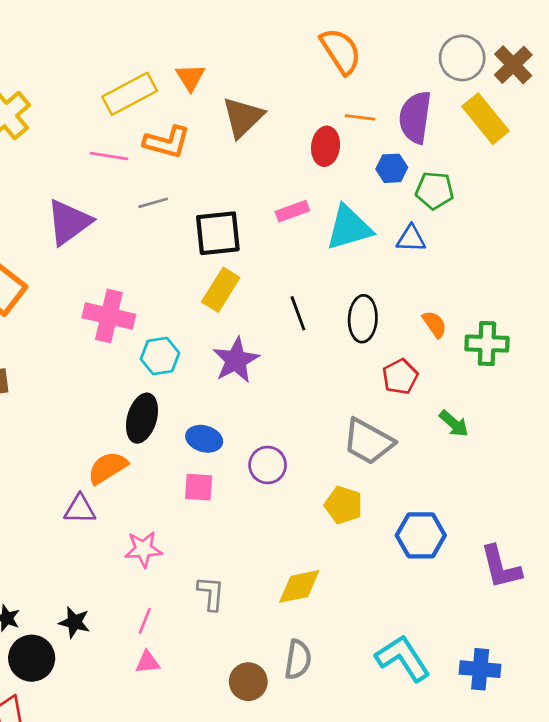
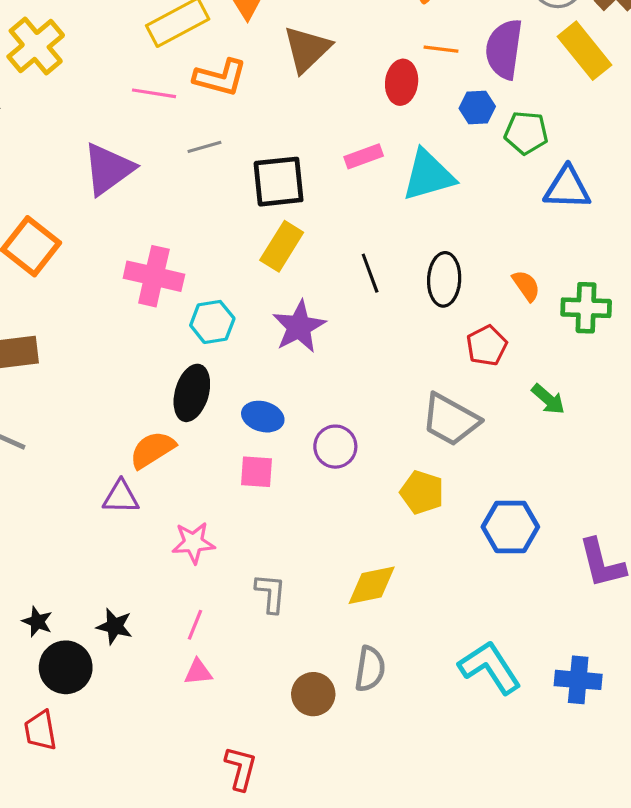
blue triangle: (411, 239) -> (567, 188), moved, size x1.4

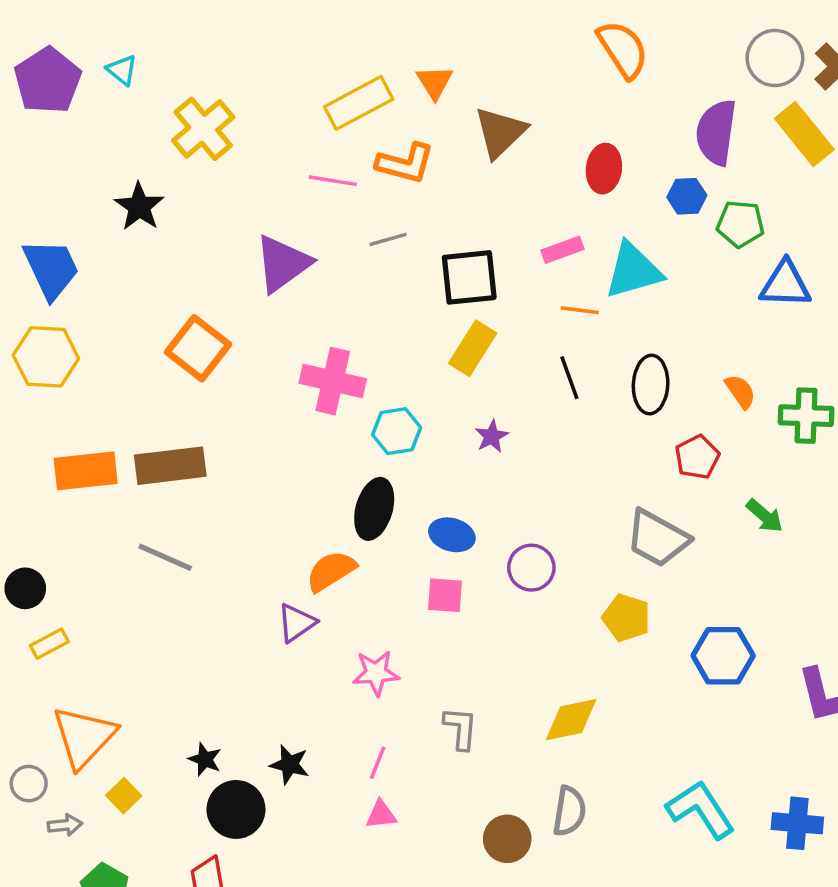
orange line: (441, 49) -> (580, 310), moved
purple star: (299, 327) -> (492, 436), size x0.6
purple triangle: (121, 497) -> (296, 623), turned -36

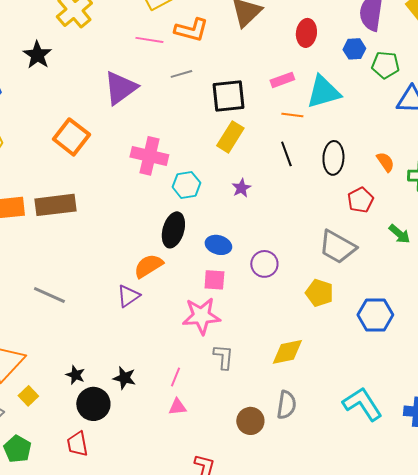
gray line: (165, 557) -> (49, 295), moved
pink star: (376, 673) -> (201, 316), moved, size x1.4

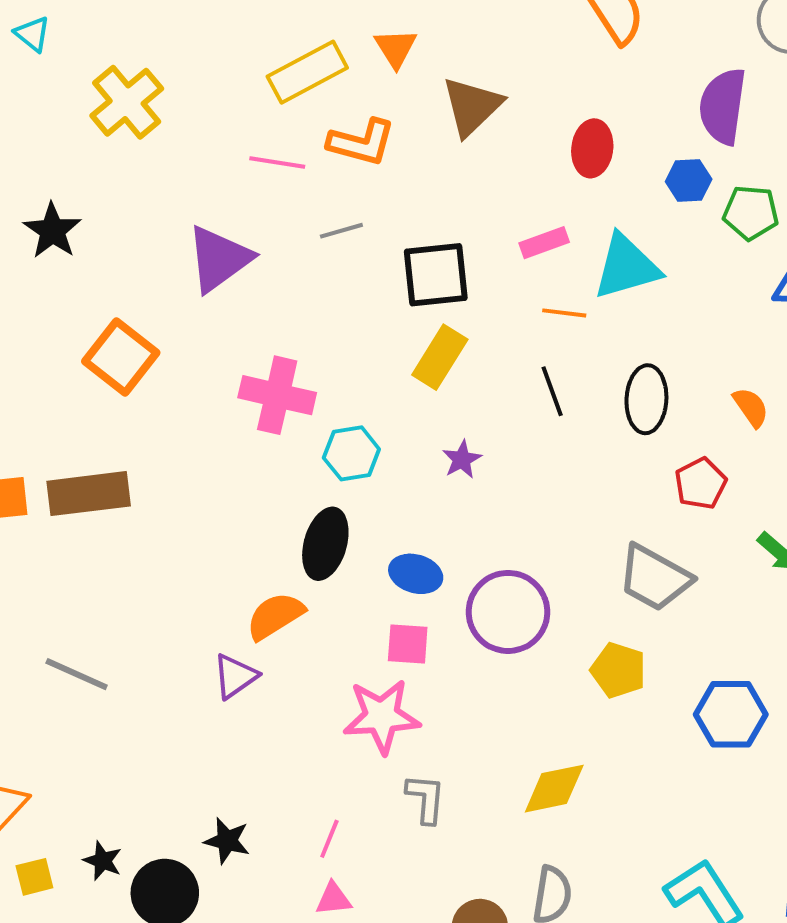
black star: (37, 55) -> (52, 231), moved
purple circle: (264, 264) -> (508, 612), size x1.5
black star: (75, 375) -> (103, 861), moved
yellow square: (28, 396) -> (34, 877), turned 30

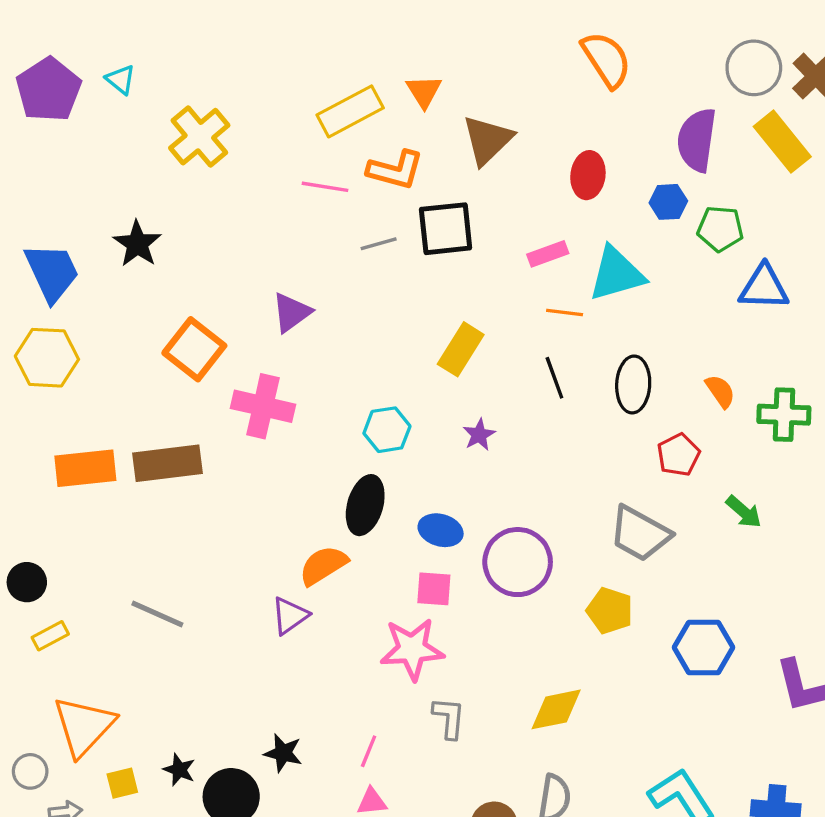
purple triangle: (219, 259) -> (291, 312), moved, size x0.7
black square: (436, 275) -> (446, 229), moved
pink cross: (277, 395) -> (263, 406), moved

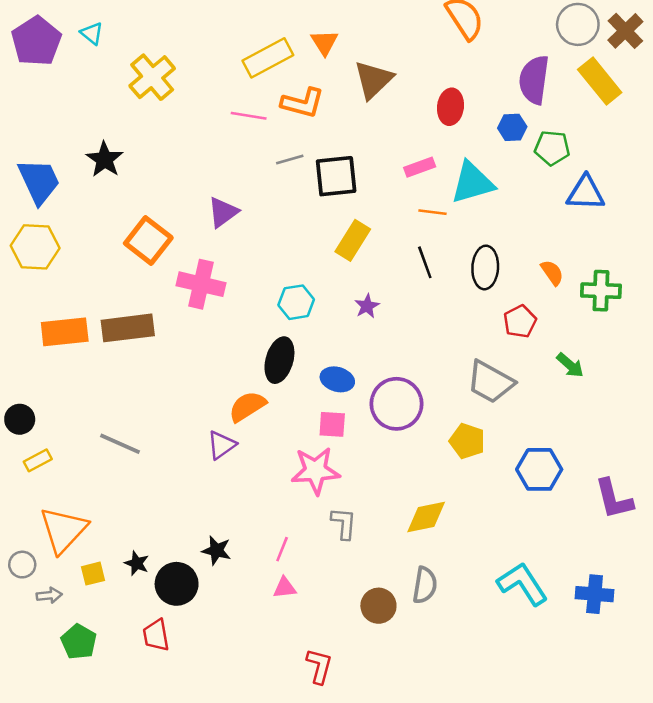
black square: (446, 229) -> (336, 176), moved

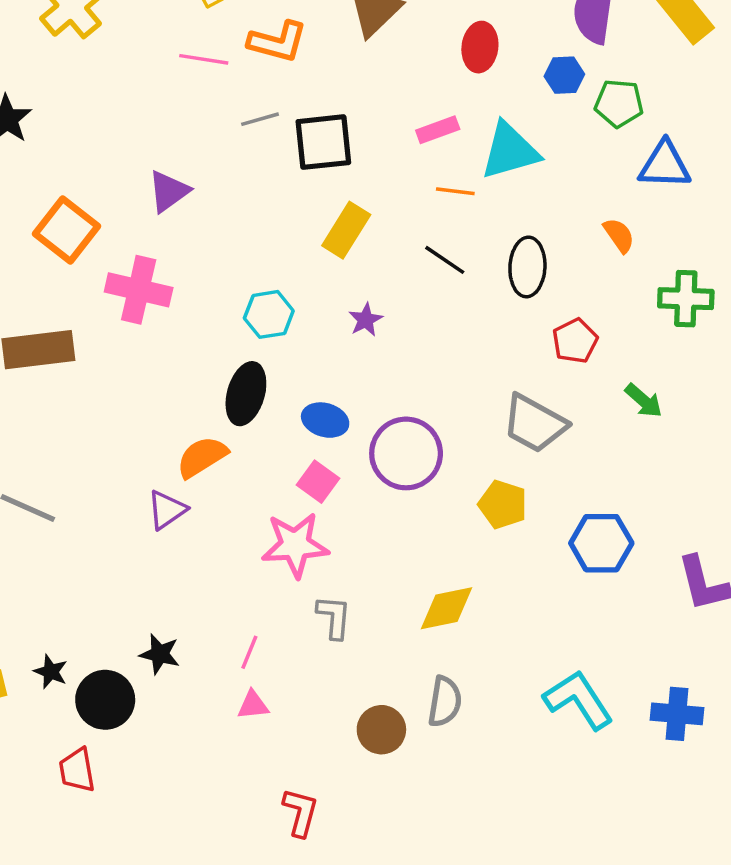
black line: (425, 262) -> (445, 260), turned -36
orange semicircle: (552, 273) -> (619, 235), moved
pink square: (332, 424) -> (318, 482), turned 32

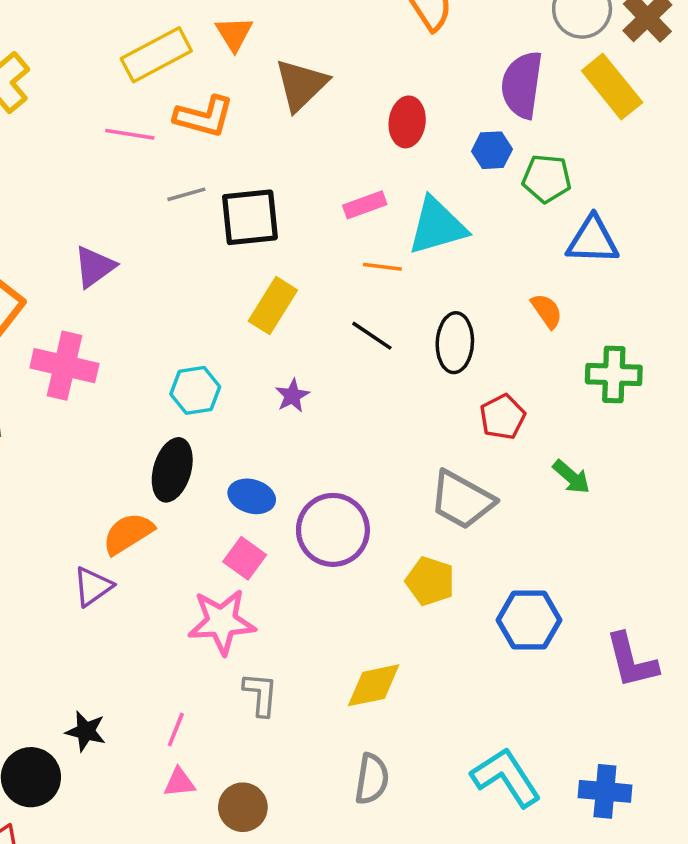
brown circle: (381, 730) -> (243, 807), moved

